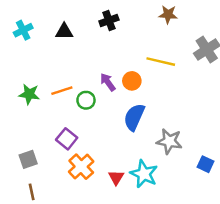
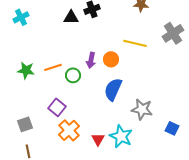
black triangle: (64, 31) -> (71, 17), moved
purple arrow: (108, 82) -> (91, 60), turned -133

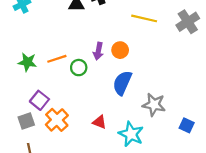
yellow line: (135, 43) -> (144, 18), moved
purple square: (57, 107) -> (39, 100), moved
orange cross: (69, 130) -> (57, 120), moved
red triangle: (98, 139) -> (99, 122), moved, turned -40

